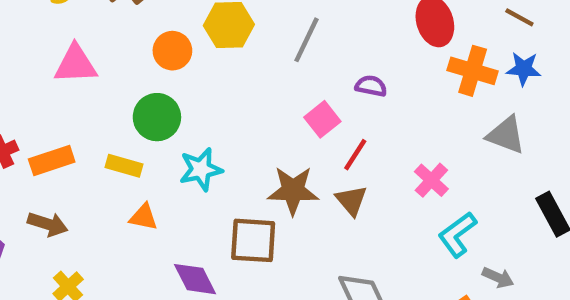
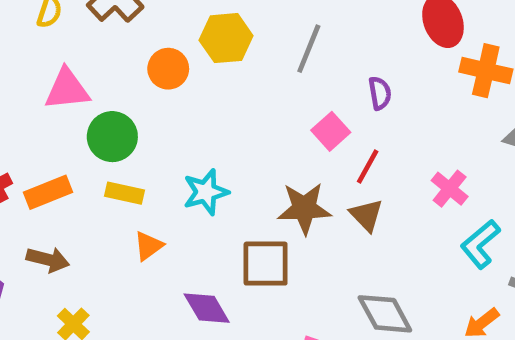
purple semicircle: (371, 86) -> (380, 93), turned 72
green circle: (157, 117) -> (112, 137), moved
orange triangle: (144, 217) -> (149, 246), turned -44

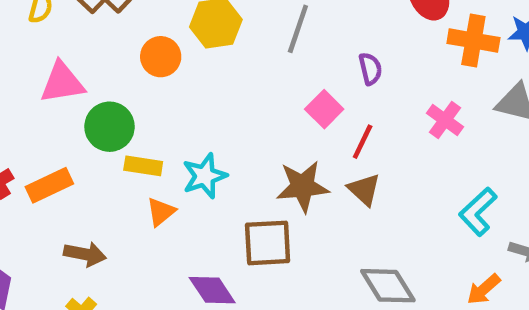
pink cross: (450, 189) -> (445, 120), moved
yellow rectangle: (124, 193) -> (143, 166), moved
orange triangle: (149, 246) -> (161, 212), moved
brown arrow: (48, 260) -> (85, 254), moved

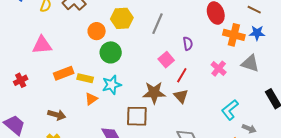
pink triangle: (62, 83) -> (42, 45), moved
green circle: (110, 127) -> (111, 52), moved
orange rectangle: (49, 185) -> (64, 73), moved

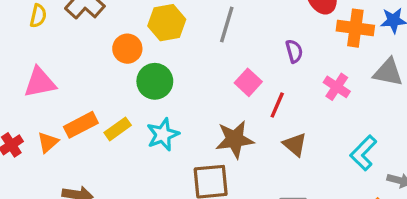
purple semicircle: (188, 44) -> (294, 51), moved
yellow rectangle: (85, 78) -> (118, 129), turned -42
brown triangle: (181, 96) -> (295, 145), moved
orange triangle: (91, 99) -> (48, 142), moved

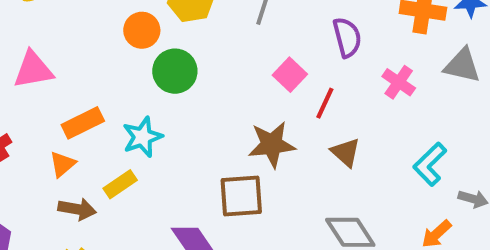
purple semicircle: (294, 51) -> (347, 37), size x1.4
yellow rectangle: (118, 129) -> (120, 184), moved
cyan star: (163, 134) -> (142, 137), moved
orange triangle: (48, 142) -> (62, 164), moved

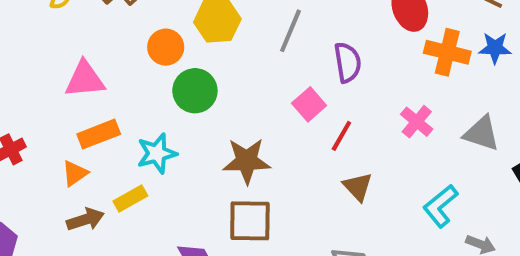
purple semicircle: (347, 37) -> (348, 62), moved
gray triangle: (462, 65) -> (482, 133), moved
pink triangle: (33, 70) -> (85, 79), moved
brown star: (272, 144) -> (247, 161), moved
brown arrow: (77, 209) -> (85, 219), turned -33

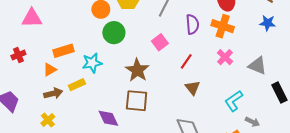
orange cross: (447, 52) -> (223, 26), moved
pink triangle: (85, 79) -> (32, 18), moved
pink square: (309, 104) -> (160, 42), moved
brown star: (247, 161) -> (137, 70), turned 30

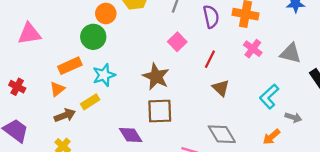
green circle: (114, 33) -> (93, 37), moved
red cross: (18, 55) -> (17, 87), moved, turned -32

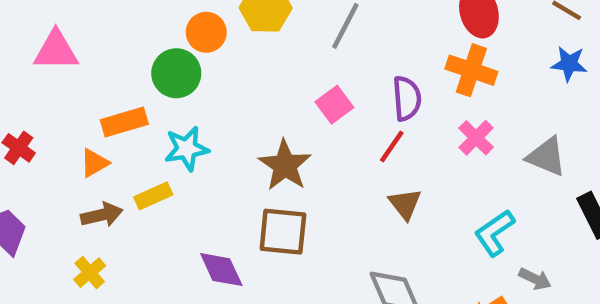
purple semicircle: (211, 17) -> (407, 98), moved

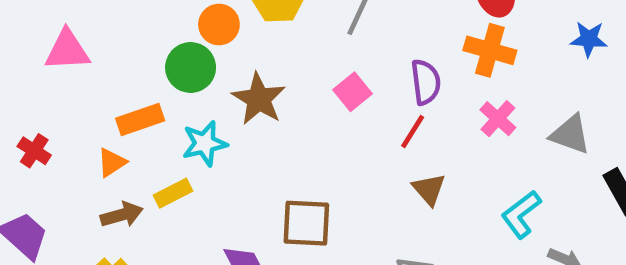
brown star: (285, 165) -> (259, 99), moved

